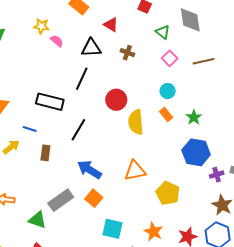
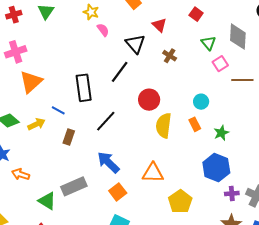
black triangle: (91, 48) -> (135, 44), turned 40
pink square: (170, 58) -> (220, 64), moved
black rectangle: (50, 102) -> (84, 88), turned 56
orange square: (94, 198) -> (118, 192), moved

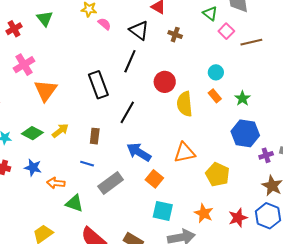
blue line: (58, 110) -> (87, 164), moved
green triangle: (47, 201) -> (74, 203), moved

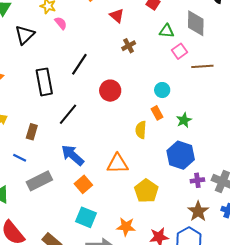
green triangle: (210, 14) -> (167, 31), turned -42
black triangle: (139, 30) -> (25, 35), moved, turned 30
brown cross: (175, 35) -> (129, 46), turned 32
yellow semicircle: (185, 104) -> (141, 130), moved, size x0.7
orange star: (204, 213) -> (126, 227), turned -30

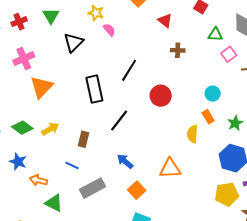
brown cross: (129, 46) -> (178, 50), turned 32
blue arrow: (73, 155) -> (125, 161), size x0.7
yellow pentagon: (146, 191) -> (227, 194), moved, turned 30

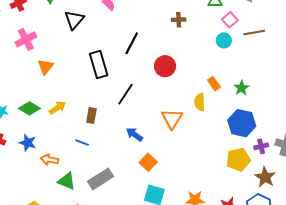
orange triangle: (41, 87) -> (46, 67), size x0.7
cyan circle: (213, 94) -> (224, 40), moved
orange triangle: (170, 168) -> (172, 119), moved, turned -50
gray rectangle: (93, 188) -> (101, 179), moved

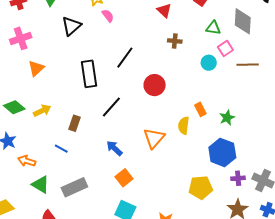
cyan circle: (224, 40) -> (209, 63), moved
yellow pentagon: (238, 160) -> (201, 187), moved

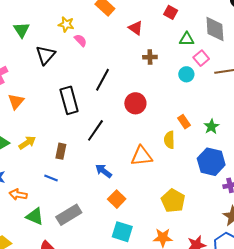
orange triangle: (154, 138) -> (142, 156), turned 50
yellow pentagon: (201, 187) -> (173, 201), moved, turned -30

